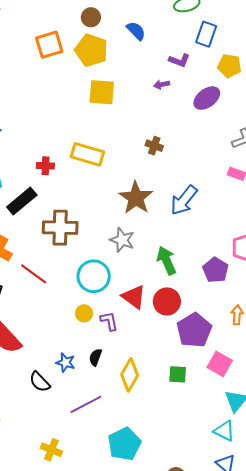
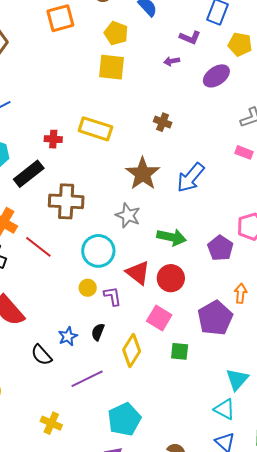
yellow pentagon: (91, 50) -> (116, 33), moved, size x0.7
green arrow: (166, 260) -> (172, 237), turned 124
purple pentagon: (194, 330) -> (215, 318), moved
blue star: (66, 363) -> (68, 336), turned 30
pink square: (220, 364) -> (159, 318), moved

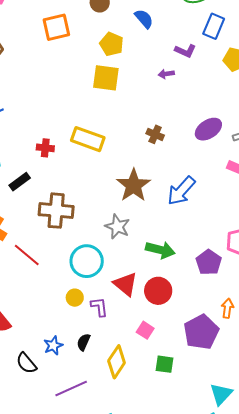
purple ellipse: (216, 76) -> (208, 129), moved
black rectangle: (29, 174) -> (20, 182), size x0.7
pink square: (159, 318) -> (145, 330), size x0.7

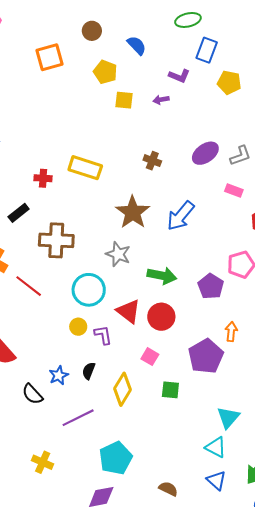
yellow square: (106, 78) -> (124, 100), moved, size x0.7

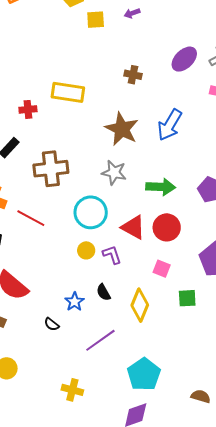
black semicircle: (89, 371) -> (103, 292), turned -42
black semicircle: (32, 394) -> (52, 324), size x0.7

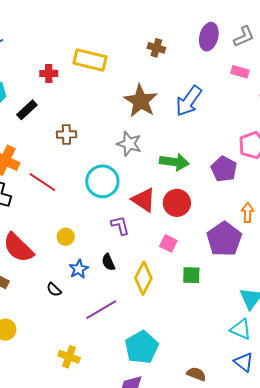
purple ellipse: (184, 59) -> (209, 37), turned -36
brown cross: (51, 169) -> (66, 134), size x0.6
yellow circle: (86, 250) -> (66, 237), moved

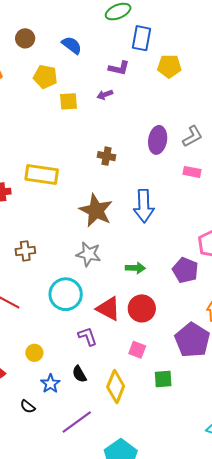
blue arrow: (189, 101) -> (144, 206), turned -32
green arrow: (174, 162) -> (135, 268), size x0.7

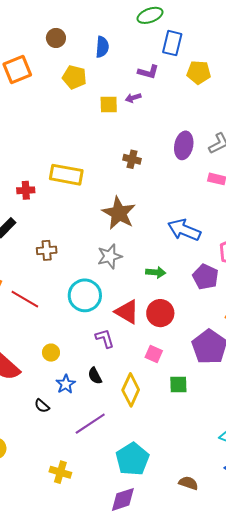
blue semicircle: (72, 45) -> (102, 47), turned 55
yellow square: (68, 101) -> (109, 105), moved
blue arrow: (144, 206) -> (184, 230), moved, turned 112
gray star: (89, 254) -> (110, 256), turned -30

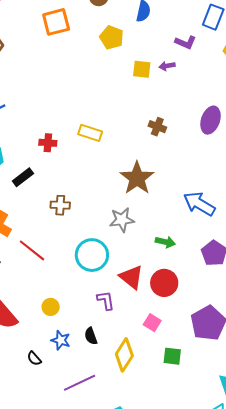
yellow rectangle: (66, 175) -> (90, 133), size x0.7
blue star: (66, 384) -> (61, 340), turned -30

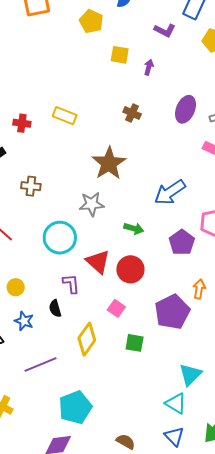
purple arrow: (167, 66) -> (149, 67), moved, turned 112
blue arrow: (199, 204) -> (170, 192), turned -68
black semicircle: (91, 336) -> (55, 308), moved

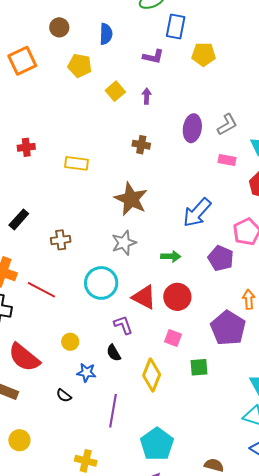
yellow square: (120, 55) -> (115, 91), turned -36
red cross: (22, 123) -> (26, 147), moved
purple line: (41, 364) -> (113, 411), turned -44

